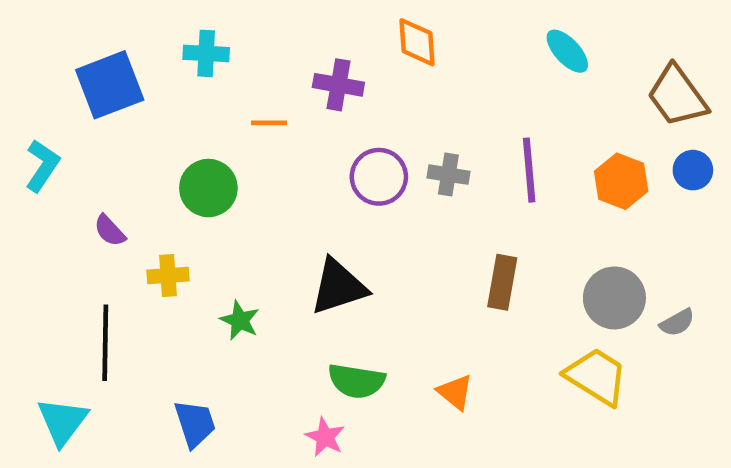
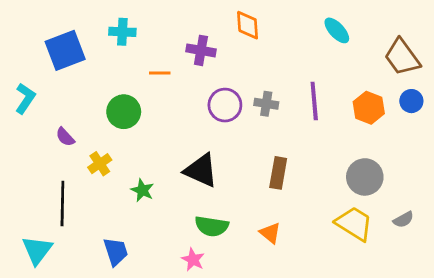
yellow cross: (168, 275) -> (100, 164), turned -30
brown rectangle: (502, 282) -> (278, 173), moved
black triangle: (338, 287) -> (201, 170), turned 42
gray semicircle: (677, 323) -> (403, 220), moved

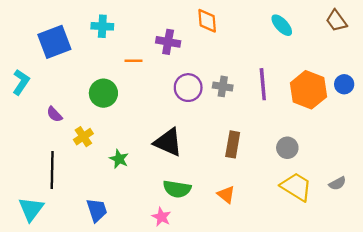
brown trapezoid: (402, 57) -> (336, 21), moved, size x0.7
orange hexagon: (369, 108) -> (308, 90), size x1.4
gray circle: (365, 177) -> (287, 148), moved, size x0.7

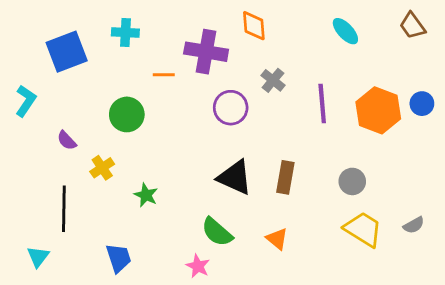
purple cross: (168, 42) -> (206, 52), size x1.4
gray cross: (223, 86) -> (273, 80), moved, turned 30
black triangle: (168, 142) -> (235, 177), moved
green semicircle: (177, 189) -> (217, 232), turned 32
cyan triangle: (31, 209) -> (38, 257), size x0.7

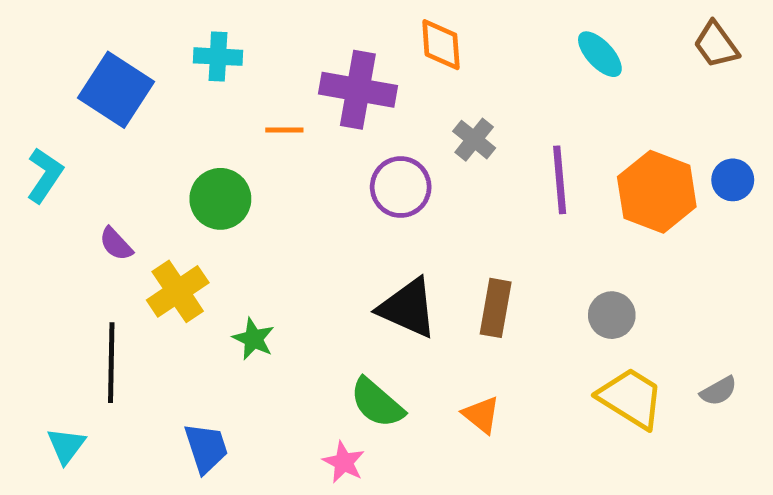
blue square: (67, 52) -> (116, 90), turned -36
yellow cross: (102, 168) -> (178, 291), size x1.4

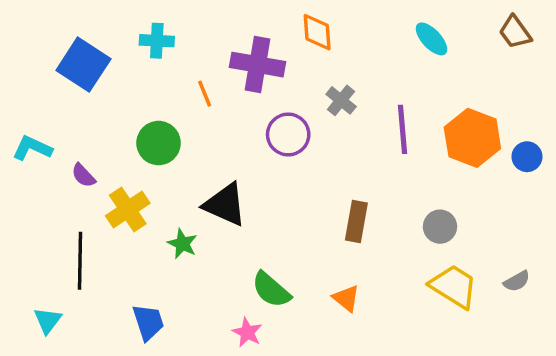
orange line: (284, 130) -> (205, 94), turned 68
cyan L-shape: (45, 175) -> (32, 148), moved, turned -99
blue circle: (733, 180) -> (527, 157), moved
black triangle: (408, 308) -> (225, 204), moved

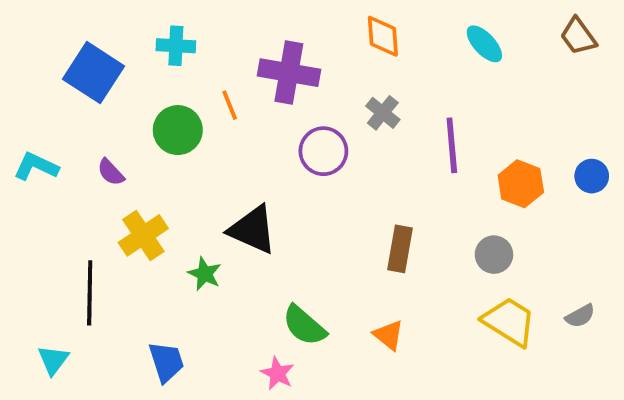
orange diamond: (317, 32) -> (383, 36), moved
orange hexagon: (472, 138) -> (521, 184), moved, size x0.7
green circle: (159, 143) -> (178, 130), moved
purple semicircle: (83, 175) -> (111, 172), moved

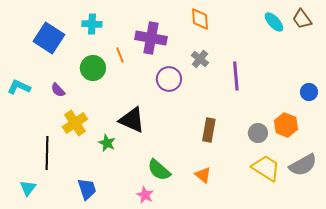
cyan ellipse: (484, 44) -> (274, 22), moved
orange hexagon: (521, 184) -> (286, 125), moved
gray semicircle: (580, 316) -> (303, 165), size x1.8

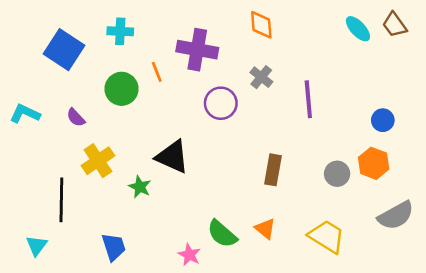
blue circle: (309, 92) -> (383, 120), moved
yellow trapezoid: (266, 168) -> (327, 236), moved
green semicircle: (159, 170) -> (222, 234), moved

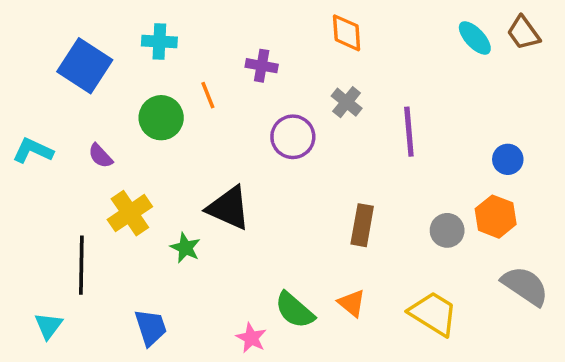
purple cross: (197, 50) -> (262, 66), size x0.6
gray semicircle: (396, 216) -> (525, 286), turned -117

